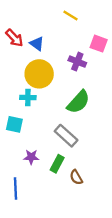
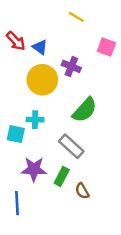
purple cross: (77, 62) -> (71, 66), moved
cyan cross: (28, 97) -> (35, 120), moved
purple star: (31, 157) -> (34, 169), size x1.5

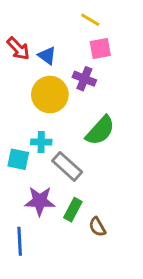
pink square: (106, 47) -> (100, 49), moved, turned -30
gray rectangle: (71, 146) -> (67, 166), moved

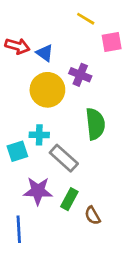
red arrow: (18, 49) -> (17, 46), turned -30
pink square: (100, 49) -> (112, 42), moved
green semicircle: (100, 131) -> (95, 124), turned -48
cyan square: (18, 159) -> (17, 151), turned -30

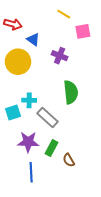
red arrow: (17, 46) -> (13, 24), moved
yellow circle: (47, 90) -> (18, 62), moved
blue line: (19, 229) -> (31, 172), moved

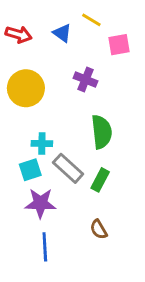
blue triangle: (33, 39) -> (62, 33), moved
cyan square: (13, 112) -> (30, 170), moved
green rectangle: (51, 148) -> (100, 180), moved

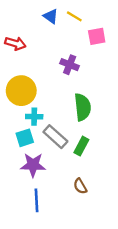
blue triangle: (62, 33) -> (51, 16), moved
red arrow: (19, 34) -> (15, 43), moved
yellow circle: (26, 88) -> (21, 91), moved

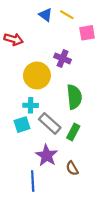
yellow circle: (21, 91) -> (37, 76), moved
purple star: (33, 165) -> (47, 155), moved, turned 30

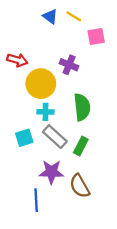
red arrow: (14, 39) -> (17, 60), moved
cyan cross: (31, 105) -> (46, 112), moved
purple star: (47, 155) -> (51, 172), turned -30
brown semicircle: (72, 168) -> (80, 186), size x1.5

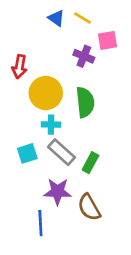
red arrow: (17, 60) -> (19, 67), turned 84
purple cross: (69, 65) -> (84, 56), moved
green semicircle: (82, 107) -> (85, 102), moved

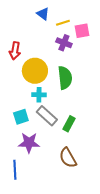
yellow line: (83, 18) -> (63, 23), moved, turned -48
purple star: (58, 192) -> (29, 143), moved
blue line: (40, 223) -> (15, 170), moved

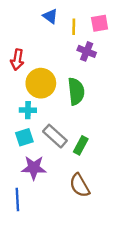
yellow line: (63, 23) -> (74, 27), turned -72
pink square: (82, 31) -> (100, 23), moved
purple cross: (64, 43) -> (87, 51), moved
cyan cross: (39, 95) -> (28, 110), moved

